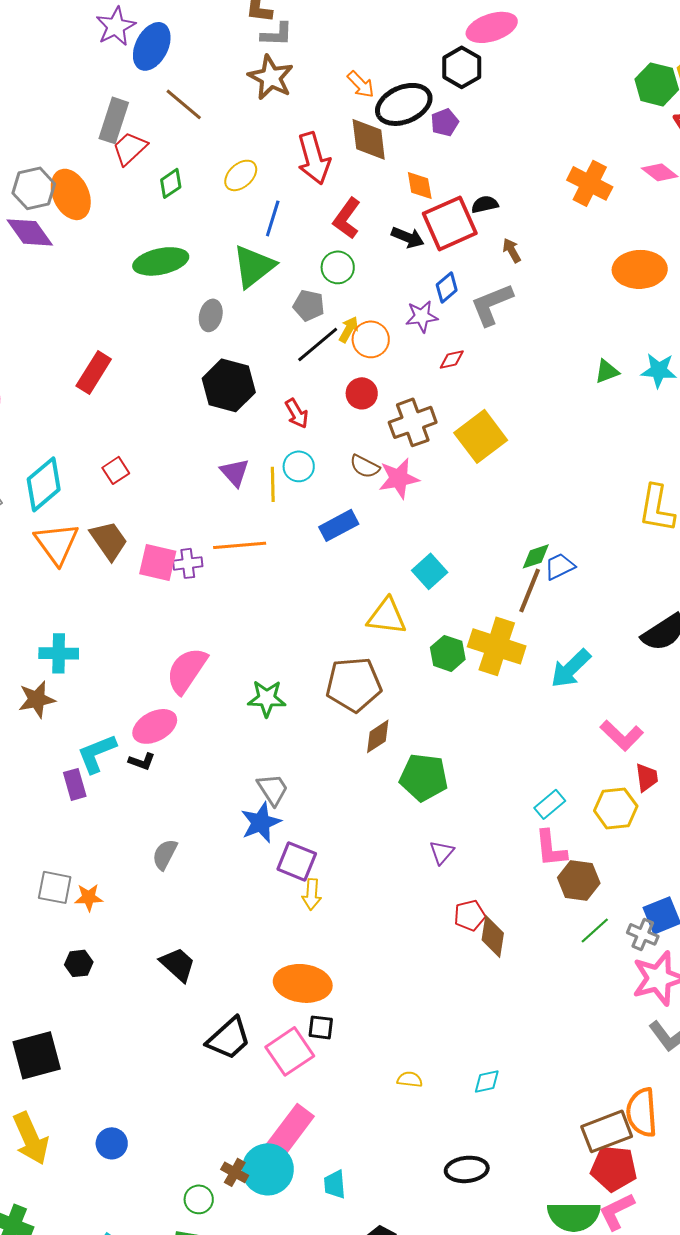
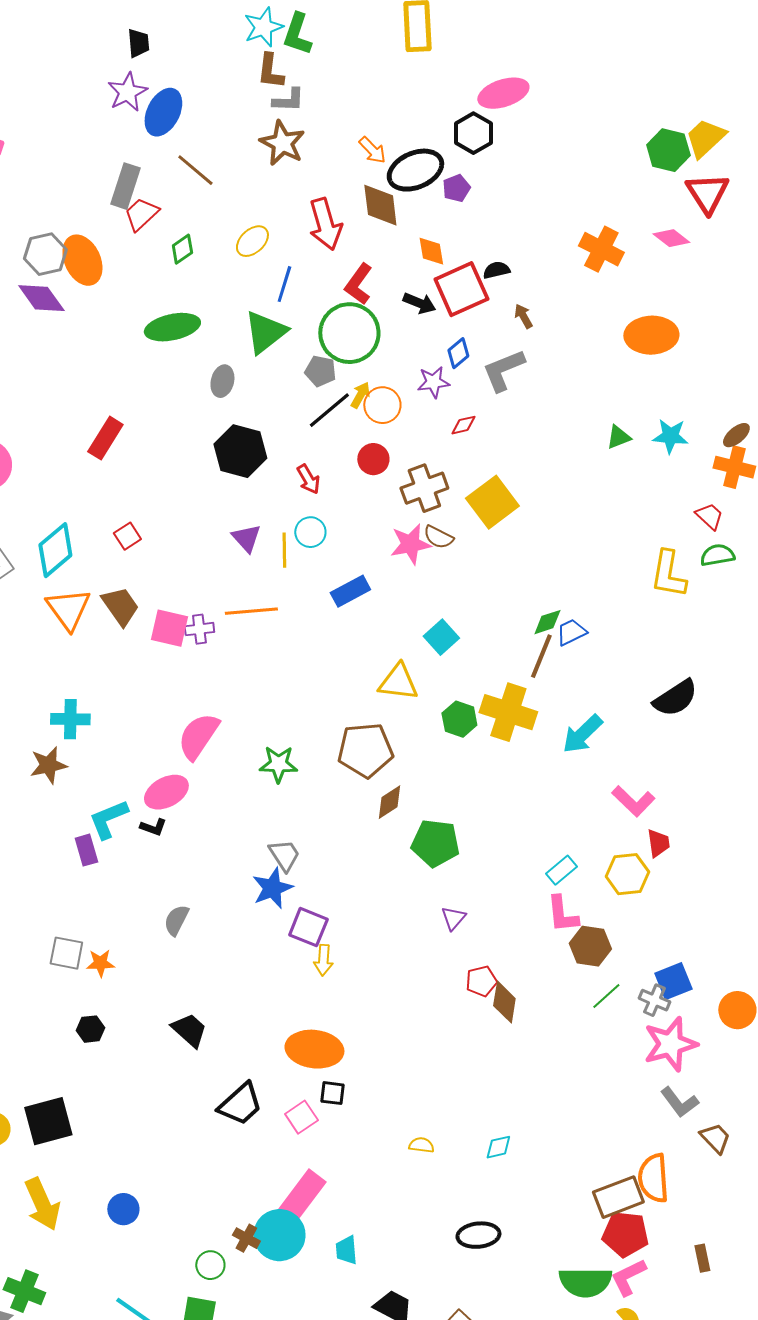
green circle: (338, 267) -> (349, 333), size x1.8
brown semicircle: (365, 466) -> (438, 537), moved
pink square: (290, 1051) -> (301, 1117), size x0.7

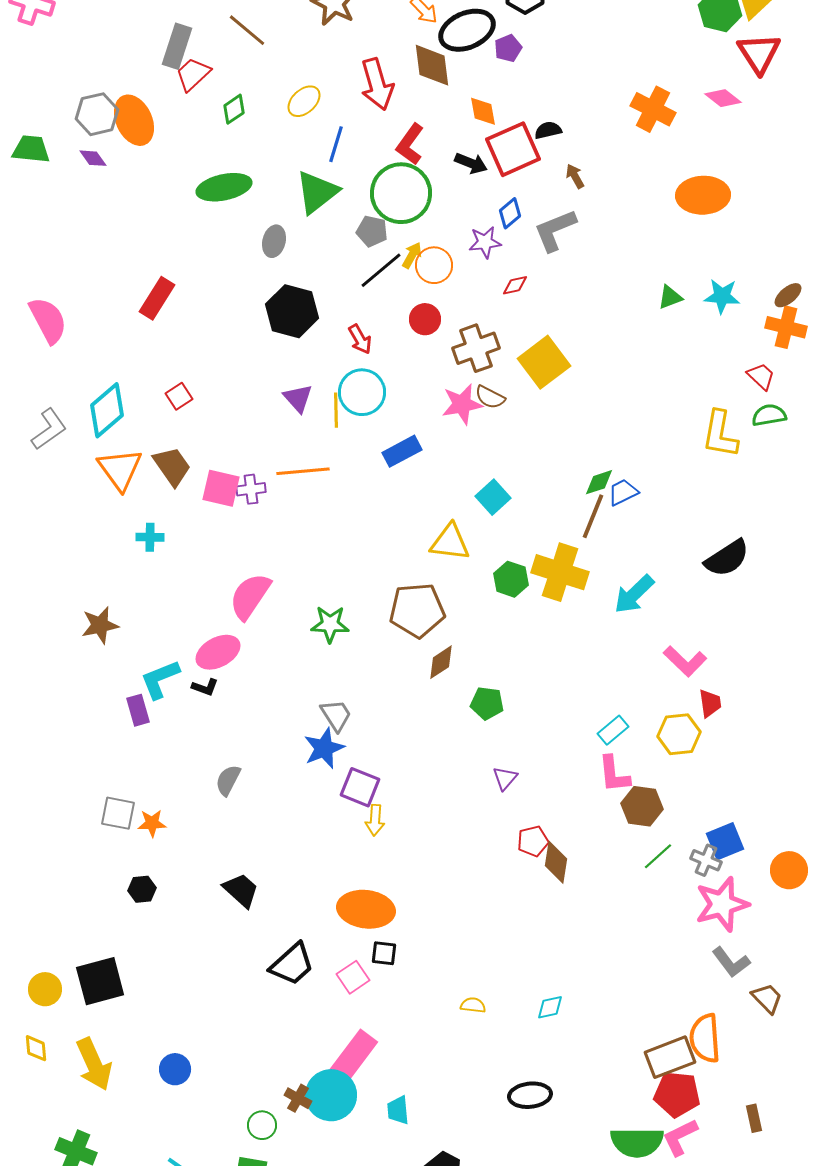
purple diamond: (41, 298) -> (93, 158), size x0.6
cyan circle: (310, 532) -> (362, 392), size x1.5
cyan cross: (70, 719) -> (150, 537), moved, size x0.7
green pentagon: (435, 843) -> (487, 703), size x0.7

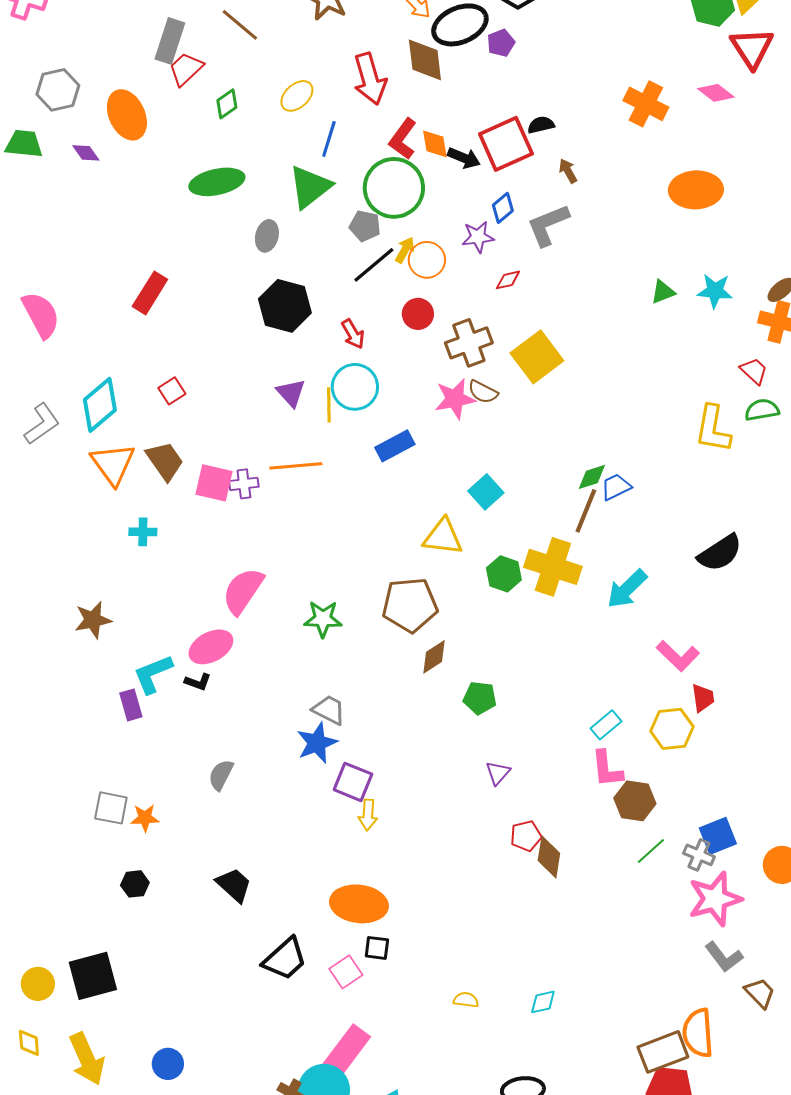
orange diamond: (483, 111) -> (435, 144), moved
gray hexagon: (97, 114) -> (58, 90), moved
gray trapezoid: (336, 715) -> (329, 710), turned -30

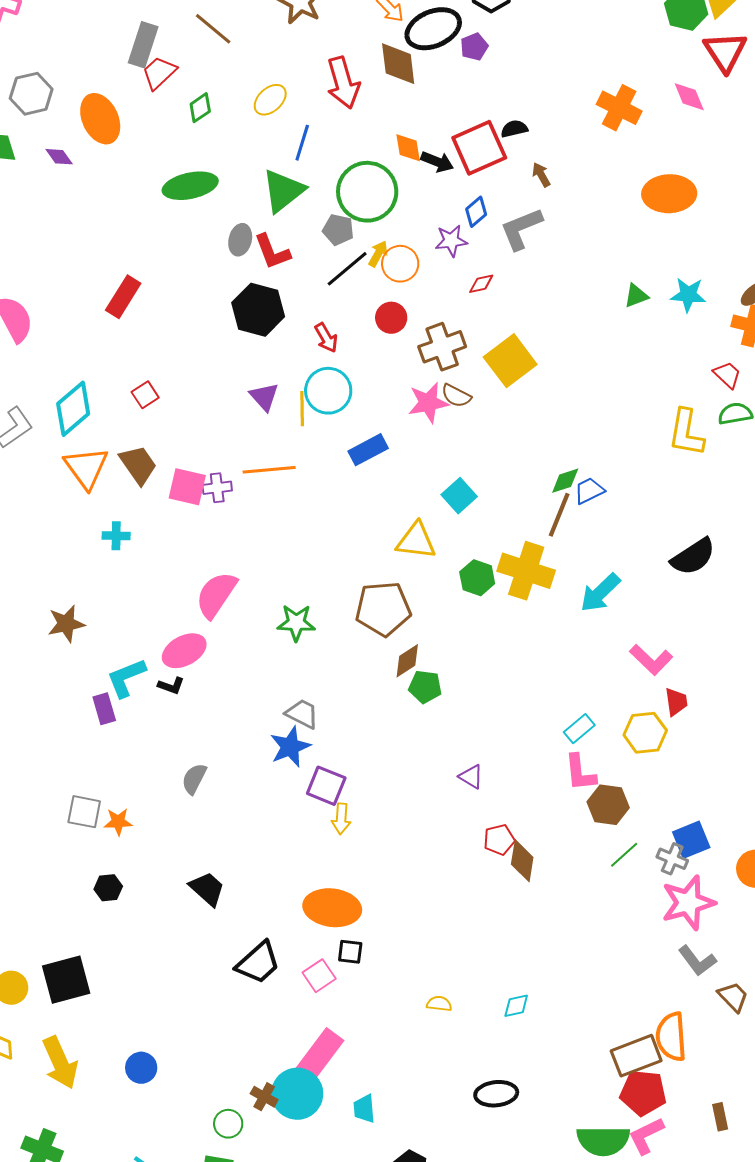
pink diamond: (716, 93) -> (689, 97), turned 30
red L-shape: (403, 139) -> (272, 252), moved, turned -57
green pentagon: (480, 698) -> (425, 687), moved
purple triangle: (498, 773) -> (471, 777), turned -40

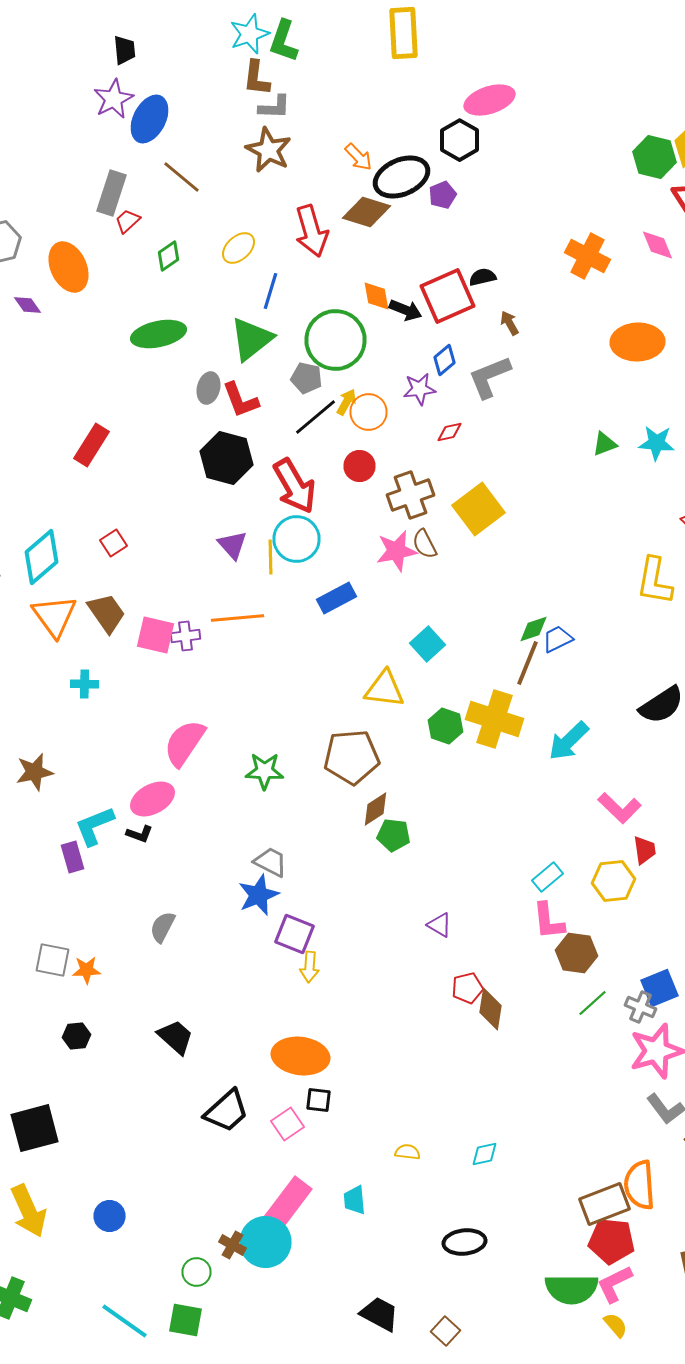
brown diamond: (398, 64) -> (366, 212), turned -66
red trapezoid: (159, 73) -> (128, 221), size x0.7
red arrow: (326, 338) -> (294, 486), size x1.8
brown semicircle: (456, 396) -> (424, 544), turned 36
cyan trapezoid: (364, 1109) -> (354, 1200), moved

